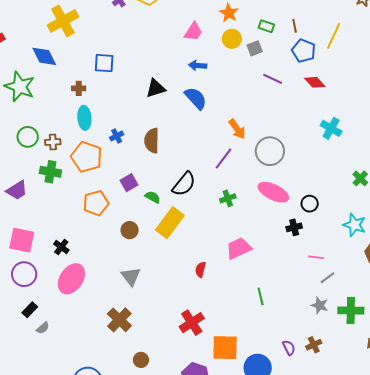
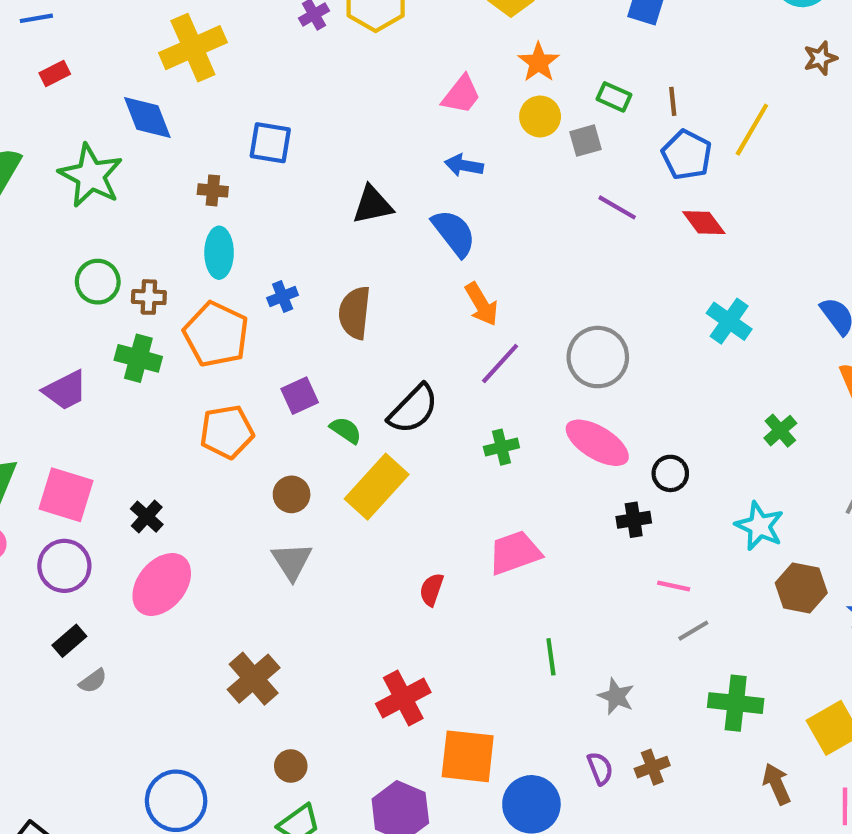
orange arrow: (237, 129) -> (482, 304), moved
gray triangle: (131, 276) -> (292, 561), moved
gray star: (320, 305) -> (616, 696), moved

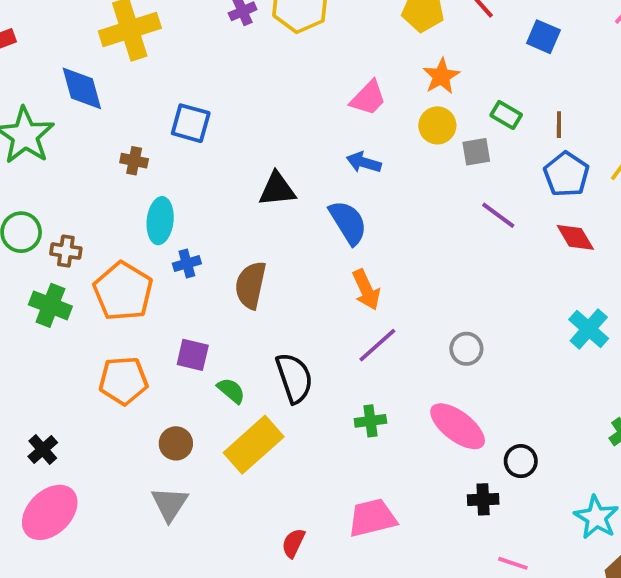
cyan ellipse: (219, 253) -> (160, 221), moved
gray circle: (598, 357) -> (466, 349), size x0.6
purple square: (300, 396) -> (193, 355), turned 32
black semicircle: (413, 409) -> (294, 378), turned -69

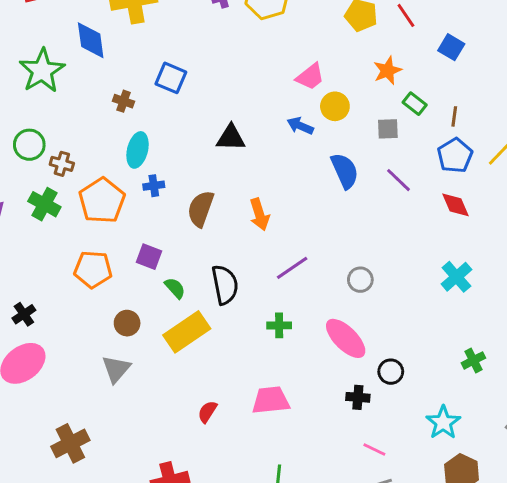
orange star: (441, 76) -> (387, 71), moved
yellow circle: (437, 125) -> (335, 106), moved
blue semicircle: (348, 222) -> (345, 171), moved
orange arrow: (366, 290) -> (259, 214), moved

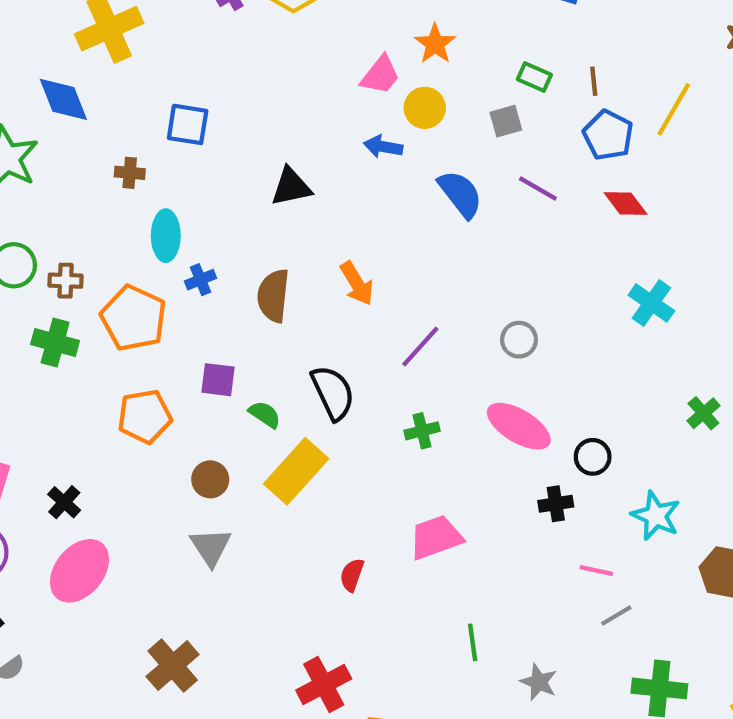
orange star: (387, 71) -> (435, 44), moved
cyan star: (443, 423) -> (656, 516), moved

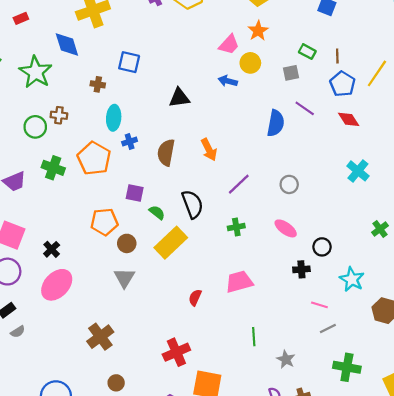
blue semicircle: (460, 194) -> (276, 123), moved, turned 44
brown cross: (66, 281) -> (59, 115), moved
orange pentagon: (145, 416) -> (104, 222), moved
pink ellipse: (519, 426) -> (286, 228), size x0.7

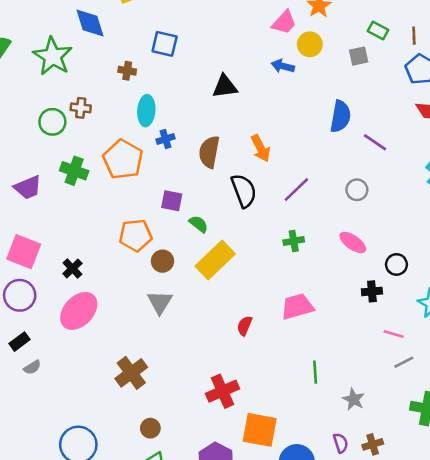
purple line: (305, 108) -> (375, 142), moved
black semicircle: (192, 204) -> (244, 191), moved

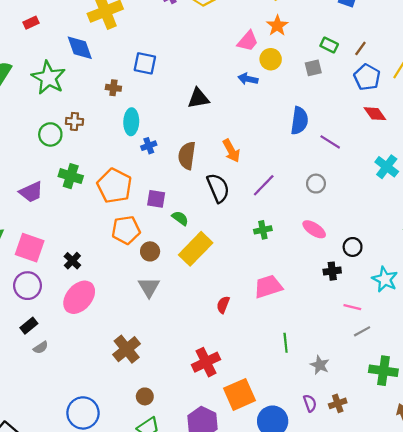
brown line: (414, 36) -> (360, 48), turned 40
orange pentagon: (123, 159) -> (114, 186), moved
orange square: (260, 430) -> (239, 394), turned -32

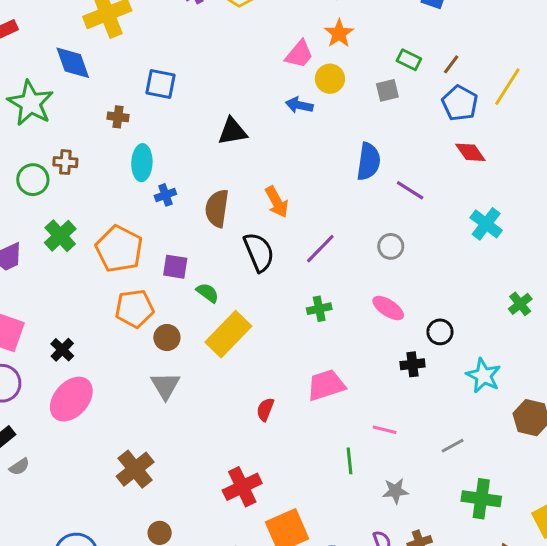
green cross: (71, 176) -> (60, 236), turned 30
pink line: (352, 307) -> (385, 430), moved
gray star: (320, 365) -> (395, 491), turned -30

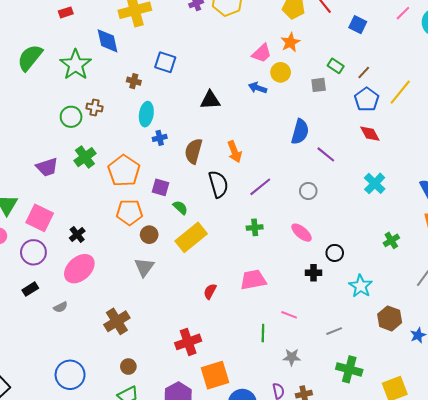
gray semicircle: (19, 467) -> (61, 307), moved

